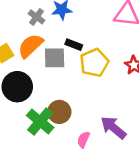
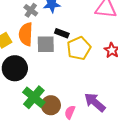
orange semicircle: (30, 46) -> (26, 34), turned -45
brown circle: (59, 112) -> (51, 105), moved

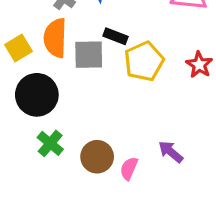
green cross: (34, 97) -> (50, 143), moved, size x0.7
purple arrow: (95, 102) -> (171, 152), size x0.7

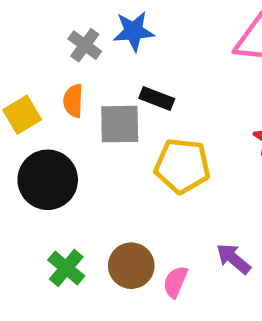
orange semicircle: (55, 38) -> (73, 101), size x0.6
yellow pentagon: (144, 61) -> (182, 166), moved, turned 30
green cross: (50, 143) -> (66, 268), moved

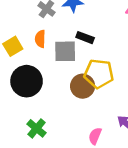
brown circle: (131, 266) -> (83, 86), moved

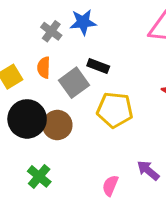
gray square: (65, 51) -> (74, 83), turned -35
brown circle: (83, 86) -> (57, 125), moved

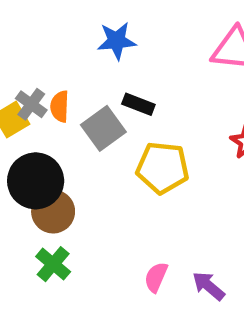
gray cross: (51, 31) -> (31, 104), moved
brown circle: (57, 125) -> (53, 212), moved
purple arrow: (148, 170) -> (209, 286), moved

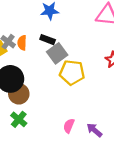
black rectangle: (138, 104) -> (48, 40), moved
gray square: (103, 128) -> (57, 53), moved

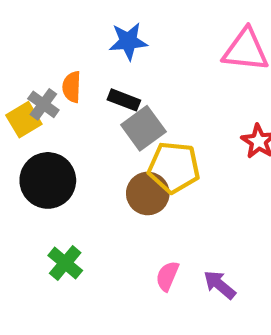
orange semicircle: (22, 43) -> (72, 87), moved
brown circle: (19, 94) -> (148, 193), moved

